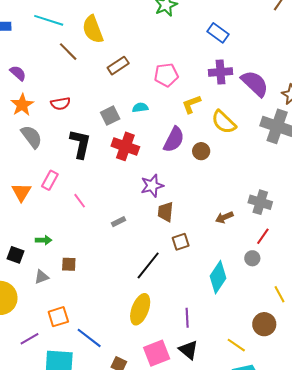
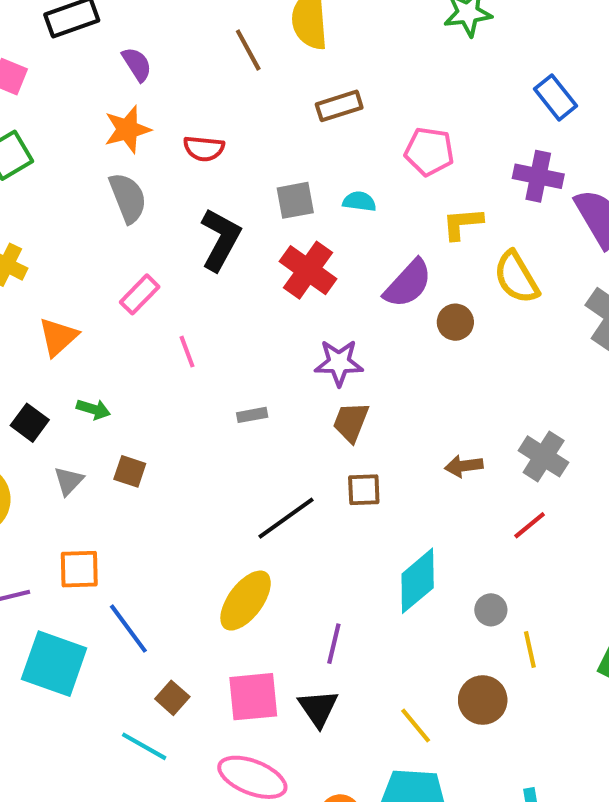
orange triangle: (21, 192) -> (58, 337), moved
gray circle: (252, 258) -> (491, 610), moved
gray triangle: (42, 277) -> (69, 481), turned -42

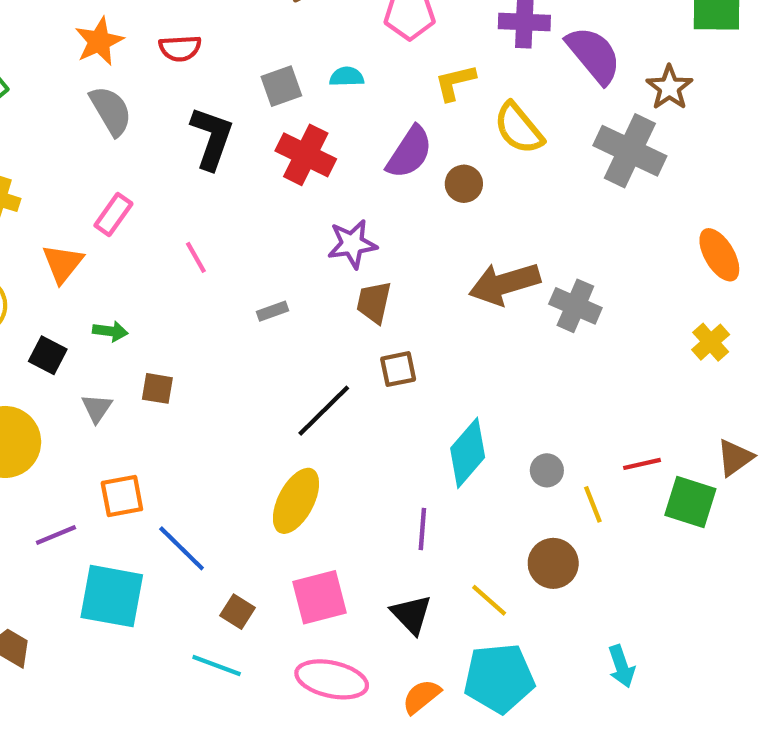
pink rectangle: (140, 294) -> (113, 214), moved
brown arrow: (464, 466) -> (504, 284), moved, size x1.8
red line: (530, 525) -> (642, 464), moved, turned 36
purple line: (334, 644) -> (422, 529), moved
black triangle: (318, 708) -> (411, 614), moved

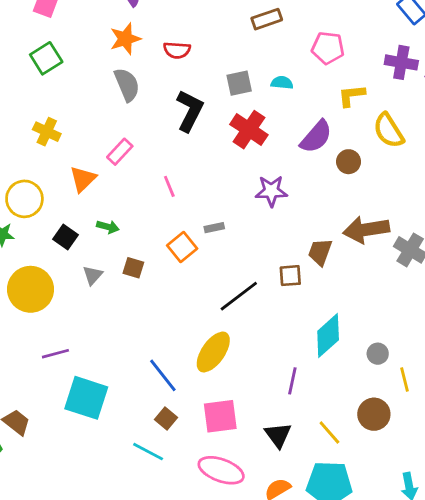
brown trapezoid: (374, 302) -> (320, 252), moved
orange square: (122, 496) -> (182, 247), moved, turned -36
blue line: (182, 548) -> (163, 375), moved

